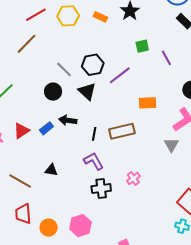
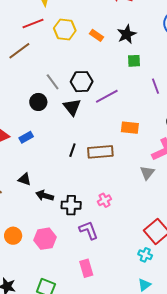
green square: (142, 46) -> (134, 61), moved
black arrow: (68, 120) -> (45, 196), moved
purple L-shape: (94, 161) -> (89, 230), moved

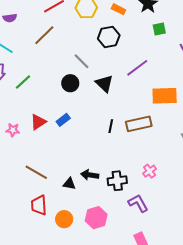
black hexagon: (82, 82) -> (109, 37), moved
orange rectangle: (130, 128) -> (165, 96), size x1.4
black triangle: (25, 179) -> (69, 184), moved

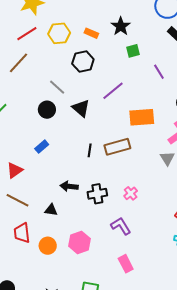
red triangle: (38, 122) -> (15, 170), moved
black arrow: (90, 175) -> (69, 186), moved
black cross: (117, 181) -> (97, 194), moved

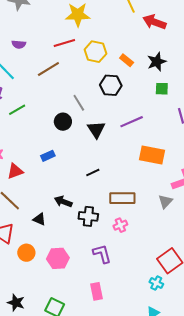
brown rectangle: (117, 147) -> (122, 198), moved
black line: (90, 150) -> (93, 173), turned 40

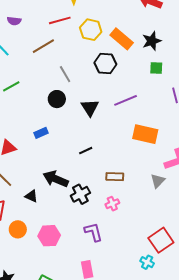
orange rectangle: (127, 60) -> (122, 39), size x1.6
gray line: (79, 103) -> (65, 74), moved
brown rectangle: (122, 198) -> (115, 177), size x0.7
black arrow: (63, 202) -> (56, 179), size x1.4
black cross: (88, 216) -> (80, 194), turned -36

